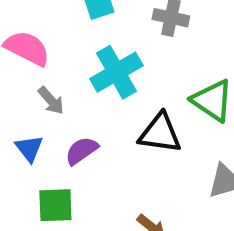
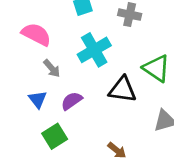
green square: (55, 205) -> (55, 136), turned -30

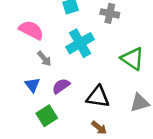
black triangle: (123, 90) -> (98, 97), moved

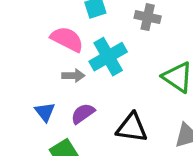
pink semicircle: (31, 30) -> (67, 39), moved
gray arrow: (44, 59) -> (73, 76), moved, turned -49

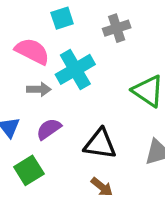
gray cross: (148, 17) -> (117, 28), turned -30

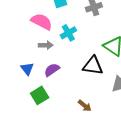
cyan cross: (75, 69) -> (68, 33), size x0.7
black triangle: (100, 144) -> (93, 66), moved

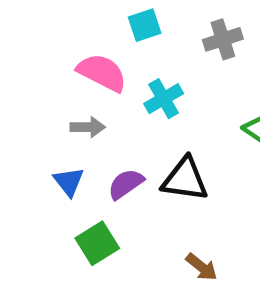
gray arrow: (46, 45) -> (88, 127), moved
black triangle: (93, 66) -> (185, 179), moved

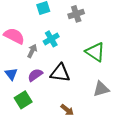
pink semicircle: (102, 73) -> (14, 36), moved
gray arrow: (88, 127) -> (32, 51), moved, turned -64

